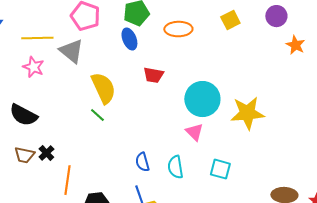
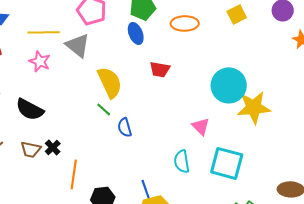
cyan circle: (202, 99) -> (229, 85), moved
blue semicircle: (142, 162) -> (125, 127), moved
cyan square: (220, 169) -> (227, 163), size x1.6

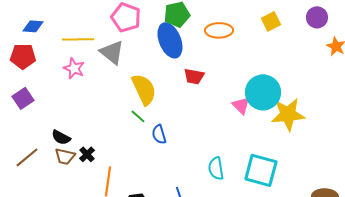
blue ellipse: (136, 33) -> (170, 40), size x1.6
black semicircle: (30, 109) -> (61, 137), moved, size x0.7
pink triangle: (201, 126) -> (241, 105), moved

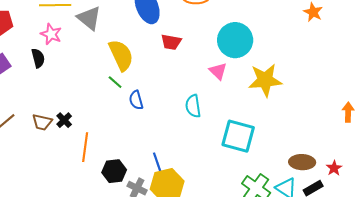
cyan circle: (263, 92) -> (235, 40), moved
black semicircle: (61, 137) -> (38, 58), moved, turned -132
cyan semicircle: (216, 168) -> (193, 106), moved

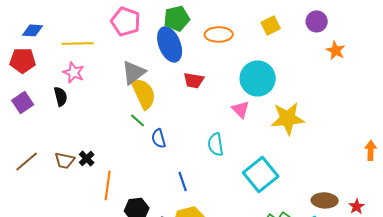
gray triangle: (89, 18) -> (134, 72), moved, turned 44
cyan square: (238, 136) -> (261, 174), turned 36
blue line: (157, 162) -> (183, 181), moved

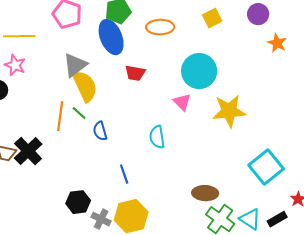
black cross: (87, 158) -> (28, 151), size x1.8
cyan square: (261, 174) -> (266, 167), moved
orange line: (108, 185) -> (60, 116), moved
brown ellipse: (325, 200) -> (205, 193), moved

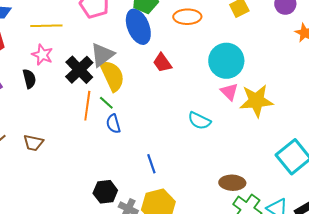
red trapezoid: (135, 73) -> (162, 63), turned 45
pink triangle: (182, 102) -> (229, 92), moved
blue semicircle: (100, 131) -> (113, 124), moved
cyan semicircle: (157, 137) -> (199, 121), moved, turned -55
black cross: (28, 151) -> (79, 70), moved

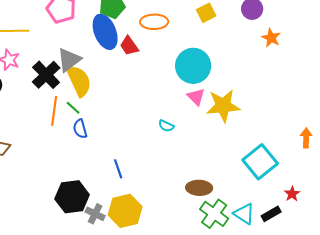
red trapezoid: (162, 63) -> (129, 46), moved
cyan semicircle: (199, 121) -> (166, 126), size x0.7
black hexagon: (105, 192) -> (72, 197), size x1.4

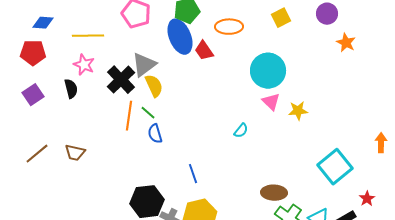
yellow semicircle: (79, 81) -> (154, 86), size x0.7
yellow star: (223, 106) -> (298, 111), size x0.6
cyan semicircle: (166, 126) -> (241, 131), turned -77

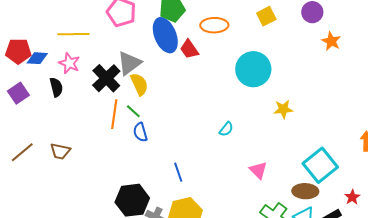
blue diamond: (43, 23) -> (37, 58), moved
pink triangle: (271, 102) -> (258, 170), moved
brown ellipse: (274, 193) -> (305, 191), moved

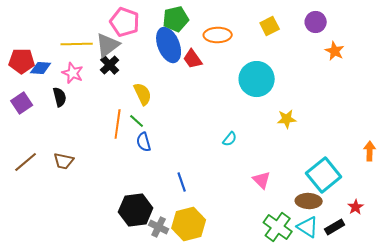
gray triangle: (129, 63) -> (108, 45), moved
black cross: (106, 78) -> (110, 65), moved, size x0.7

